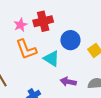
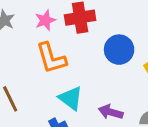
cyan triangle: (51, 58) -> (71, 98), moved

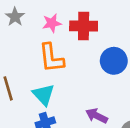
cyan triangle: (71, 98) -> (44, 95), moved

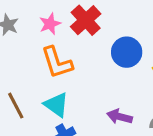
red cross: (84, 26) -> (86, 20), turned -32

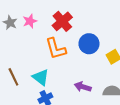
pink star: (50, 24) -> (30, 21), moved
orange L-shape: (57, 63) -> (56, 49), moved

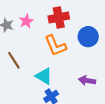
red cross: (62, 21) -> (59, 18), turned 36
brown line: (13, 77) -> (14, 60), moved

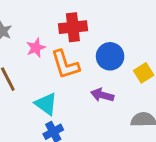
pink star: (26, 21) -> (36, 48), moved
purple arrow: (87, 80) -> (102, 95), moved

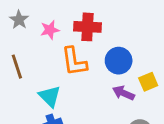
pink star: (36, 48) -> (50, 30), moved
purple arrow: (102, 95) -> (123, 93), moved

